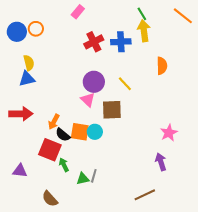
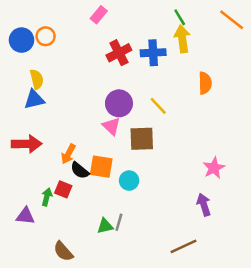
cyan circle: (95, 132) -> (129, 181), moved
red square: (50, 150) -> (63, 189), size x0.6
green arrow: (64, 165) -> (47, 197), moved, turned 40

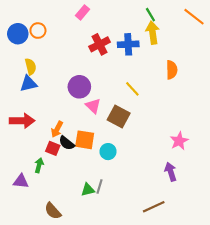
purple circle: (119, 103) -> (79, 87), moved
brown square: (142, 139) -> (119, 117), turned 30
red square: (63, 189) -> (53, 148), moved

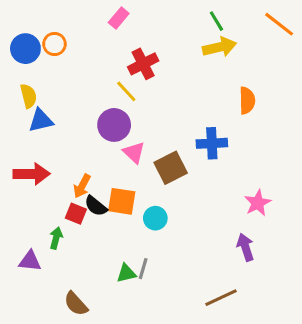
yellow arrow: (153, 33) -> (219, 47), turned 85
blue cross: (128, 44) -> (212, 143), moved
yellow semicircle: (31, 67) -> (29, 96), moved
yellow line: (132, 89) -> (126, 91), moved
brown square: (119, 117) -> (171, 168), turned 35

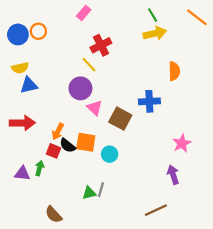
yellow semicircle: (29, 96) -> (20, 68), turned 91
brown square: (171, 168) -> (120, 119), turned -35
purple triangle: (30, 261) -> (22, 174), moved

